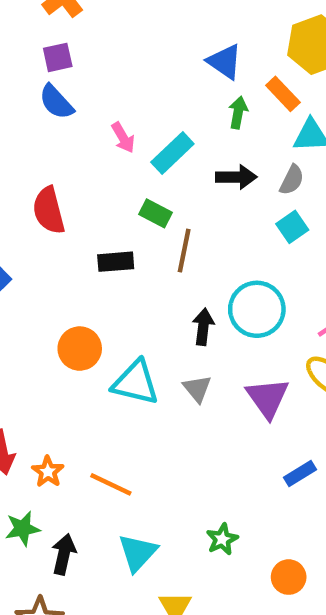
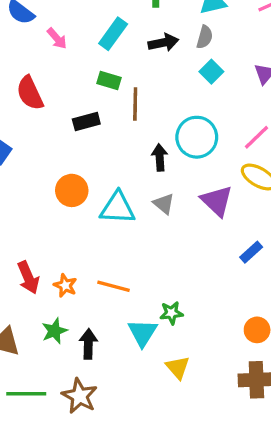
pink arrow: (123, 138) -> (57, 38), moved
green star: (222, 539) -> (171, 313), moved, turned 30

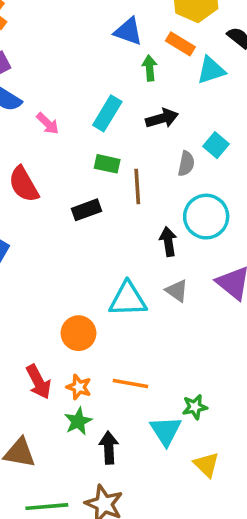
gray semicircle: (205, 37) -> (186, 164), moved
orange circle: (72, 190) -> (78, 333), moved
green star: (54, 331) -> (78, 421), moved

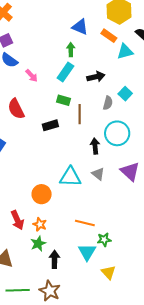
green arrow: (150, 68) -> (71, 50), moved
orange line: (130, 383) -> (85, 223), moved

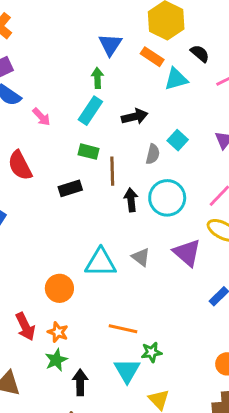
blue triangle: (80, 27) -> (110, 45), turned 42
black arrow: (95, 146) -> (131, 200), moved

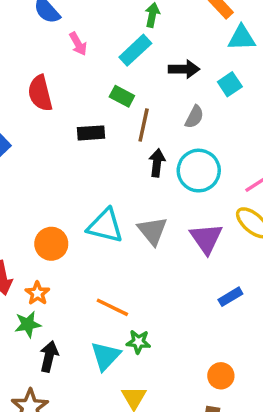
cyan square: (178, 140) -> (230, 84), moved
gray triangle: (141, 257) -> (152, 231), size x1.4

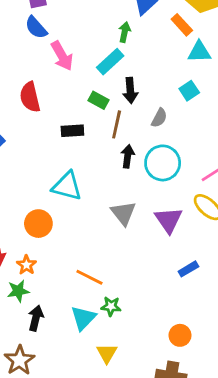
pink arrow: (78, 44) -> (62, 56), size x1.5
black arrow: (184, 69) -> (130, 91), moved, turned 85
cyan triangle: (105, 226) -> (67, 186), moved

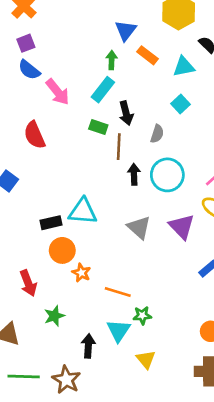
orange rectangle: (182, 25) -> (147, 55), moved
black rectangle: (72, 131) -> (51, 223), moved
orange star: (26, 265) -> (81, 273), moved
black arrow: (36, 318) -> (88, 346), moved

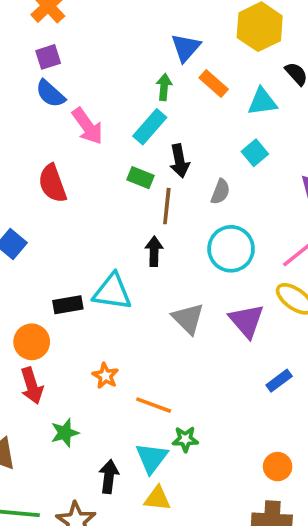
black arrow: (134, 174) -> (154, 251), moved
orange circle: (62, 250) -> (32, 342), moved
yellow triangle: (146, 359) -> (157, 499), moved, turned -48

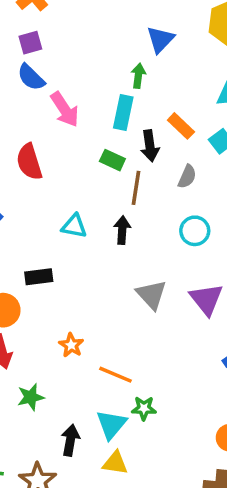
orange rectangle: (214, 83) -> (181, 126), moved
cyan rectangle: (150, 127) -> (123, 113), turned -32
cyan circle: (231, 249) -> (195, 231), size x0.7
cyan triangle: (112, 292) -> (74, 226), moved, size x0.7

